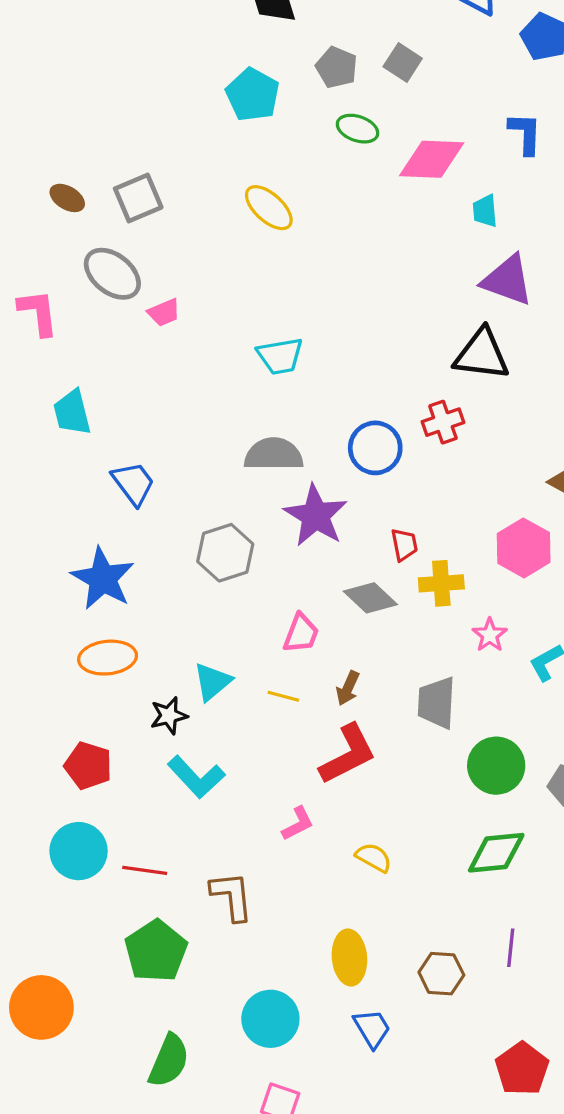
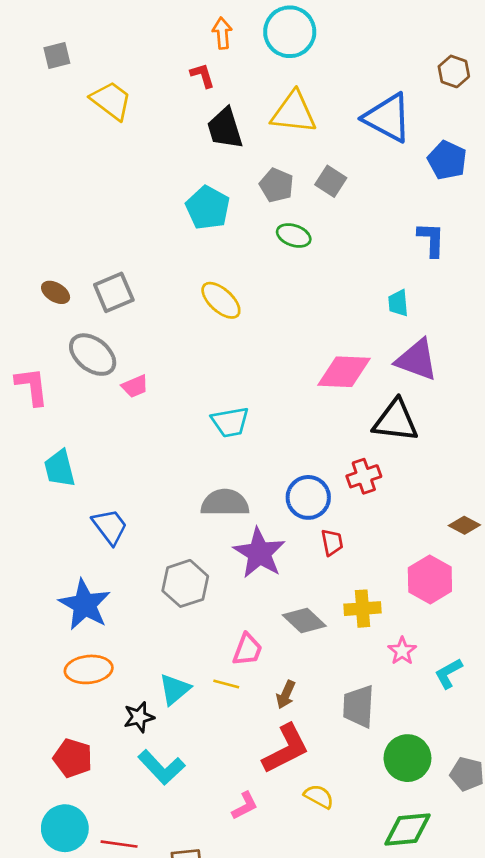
pink diamond: (432, 159) -> (344, 372), moved
red trapezoid: (404, 545) -> (332, 542), moved
yellow line: (283, 696) -> (226, 684), moved
yellow semicircle: (374, 858) -> (319, 796), moved

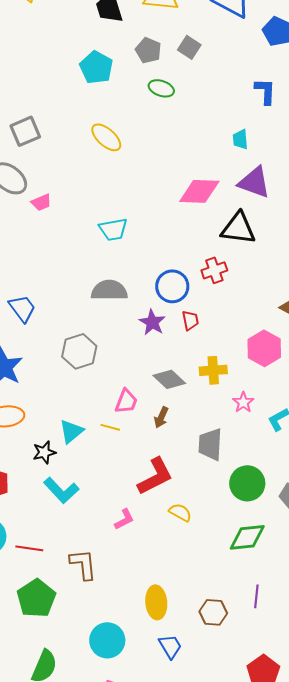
purple star: (259, 553) -> (152, 322), moved, size x0.7
brown arrow: (286, 695) -> (161, 417), moved

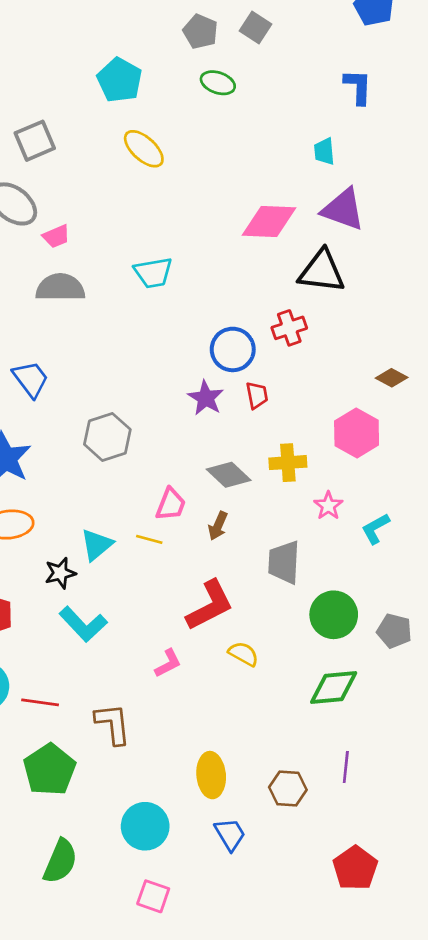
cyan pentagon: (96, 67) -> (120, 80), moved
gray semicircle: (109, 290) -> (60, 287), moved

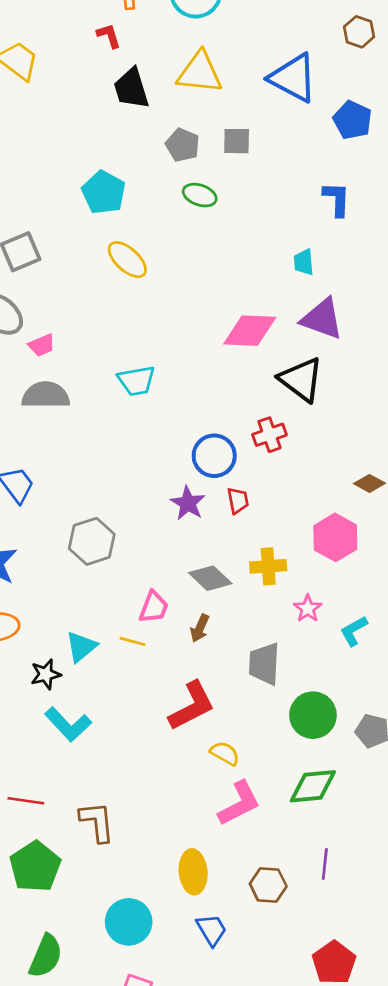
gray square: (256, 28) -> (237, 141), turned -32
black triangle: (322, 271) -> (301, 379), turned 30
pink L-shape: (168, 663) -> (239, 803), moved, size x1.6

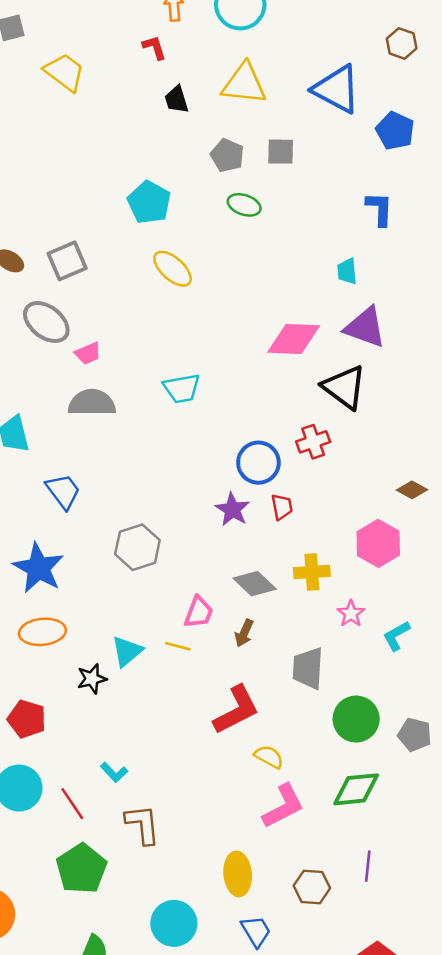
black trapezoid: (131, 88) -> (176, 99), size x0.7
cyan L-shape: (68, 724) -> (114, 772), moved, size x0.6
red line: (26, 801) -> (72, 804), turned 48

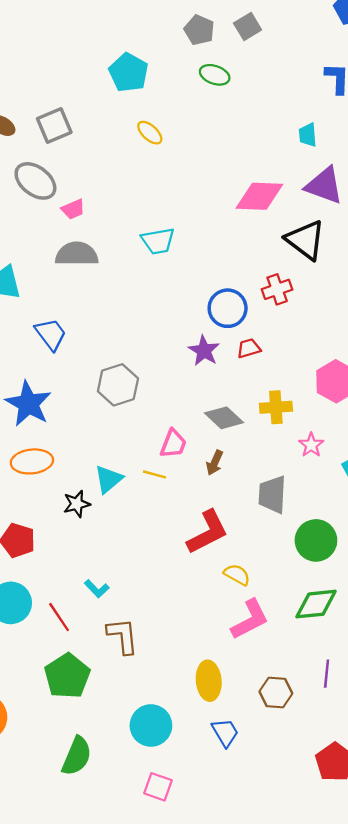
gray square: (281, 152) -> (248, 27), turned -32
yellow ellipse: (173, 269) -> (150, 133), size x0.7
red trapezoid: (282, 507) -> (249, 348), turned -95

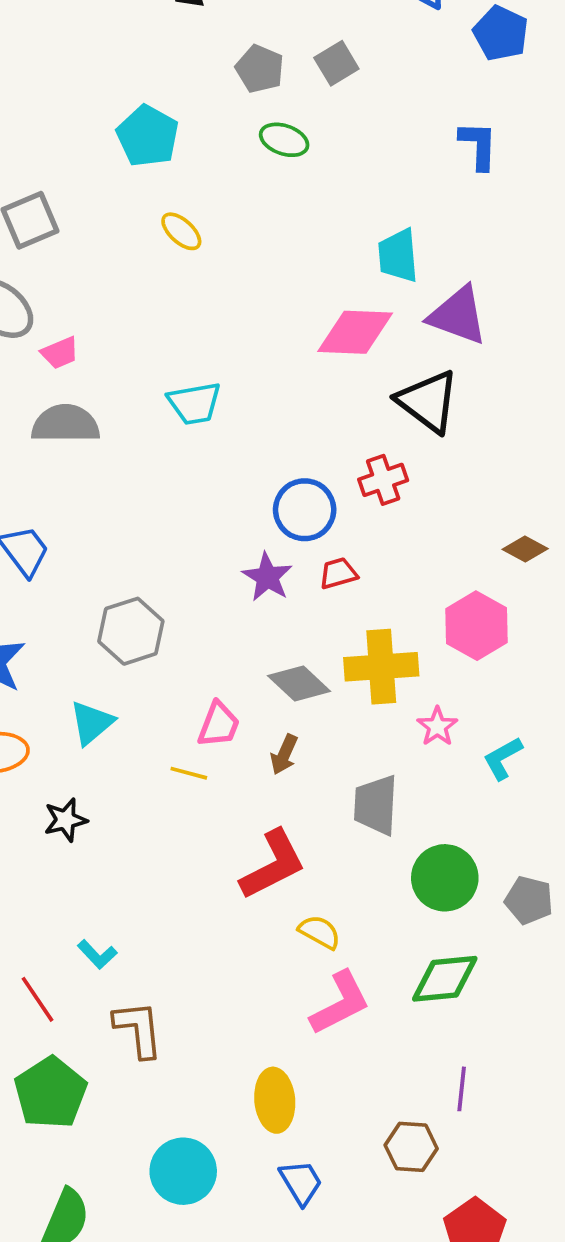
cyan trapezoid: (308, 135) -> (398, 256), moved, size x1.4
yellow cross: (276, 407) -> (381, 667), size x1.4
cyan triangle: (109, 479) -> (92, 723), moved
brown hexagon: (276, 692) -> (411, 1147), moved

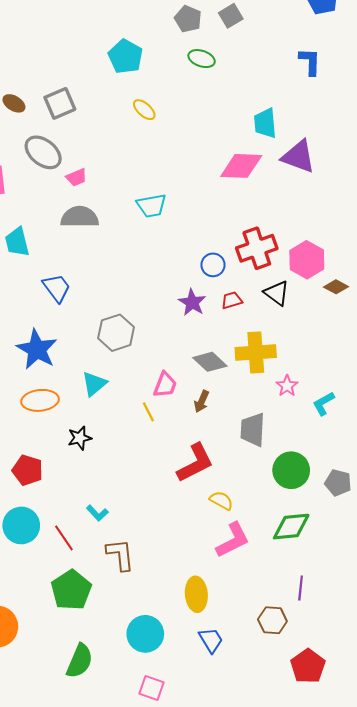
black triangle: (428, 401) -> (277, 293), moved, size x0.7
red cross: (383, 480) -> (257, 248), size x1.5
blue circle: (305, 510) -> (213, 265), size x0.7
pink hexagon: (477, 626) -> (307, 260), moved
yellow line: (189, 773) -> (148, 412), turned 48

